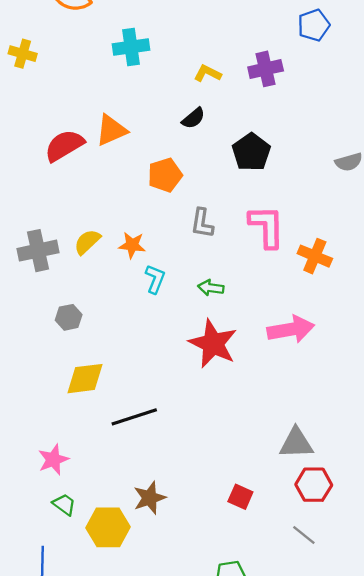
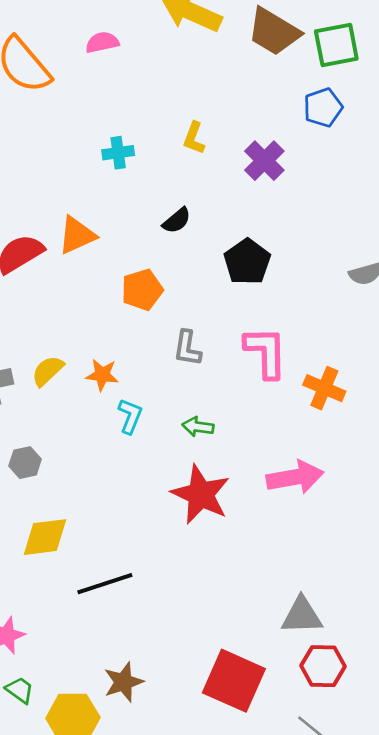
cyan cross: (131, 47) -> (118, 153), moved, size x0.7
purple cross: (266, 69) -> (264, 161), turned -32
yellow L-shape: (208, 73) -> (194, 138), moved, turned -96
red square: (240, 497) -> (234, 681), size x2.0

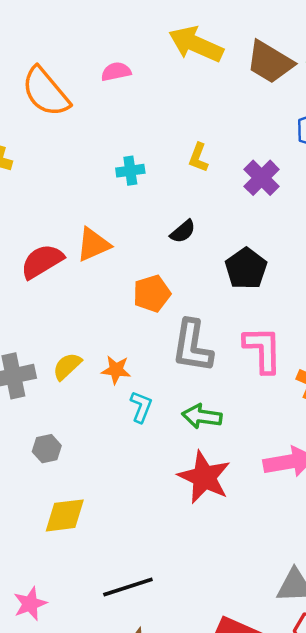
gray L-shape: (187, 348) -> (192, 346), size x1.6
green arrow: (198, 427) -> (202, 416), size x1.4
black line: (105, 584) -> (128, 587), moved

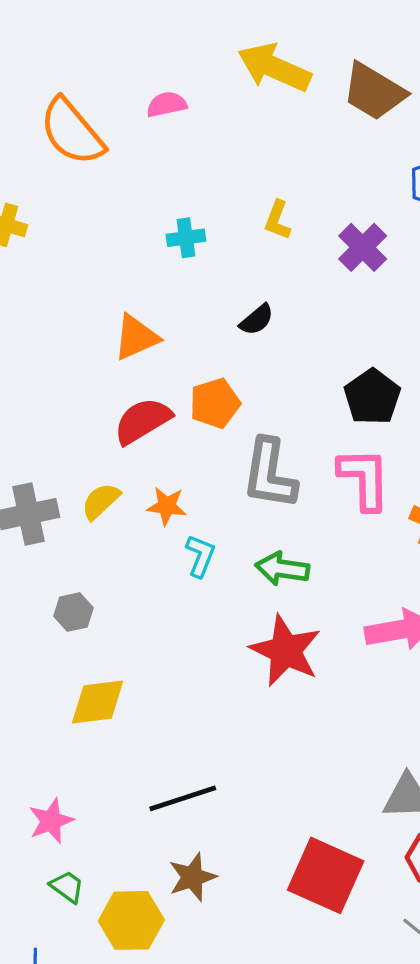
red semicircle: (42, 261) -> (143, 421), moved
black pentagon: (246, 268) -> (372, 397), moved

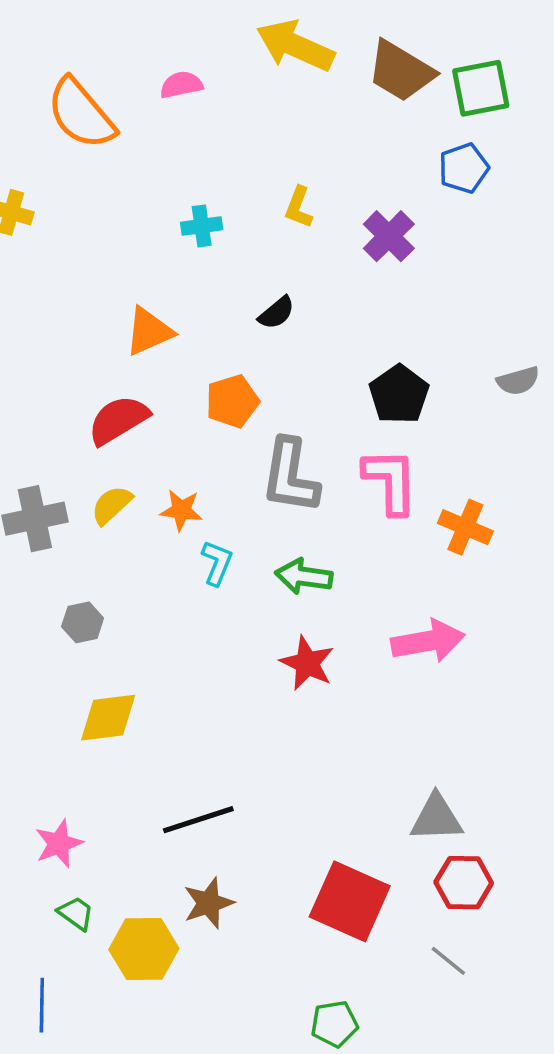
red semicircle: (143, 421) -> (118, 420), moved
red star: (286, 651) -> (307, 663), size x0.7

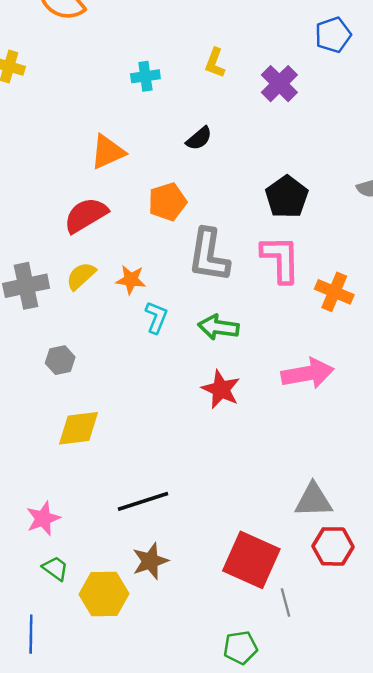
gray line: (448, 961) -> (285, 602), moved, turned 36

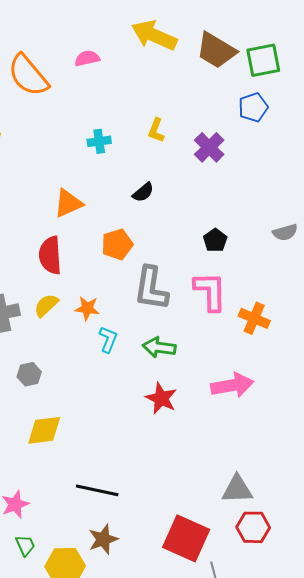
black pentagon: (287, 197) -> (215, 240), size x0.7
red semicircle: (86, 215) -> (50, 255), turned -63
black line: (143, 501) -> (97, 490), turned 30
green trapezoid: (55, 568) -> (25, 545), turned 30

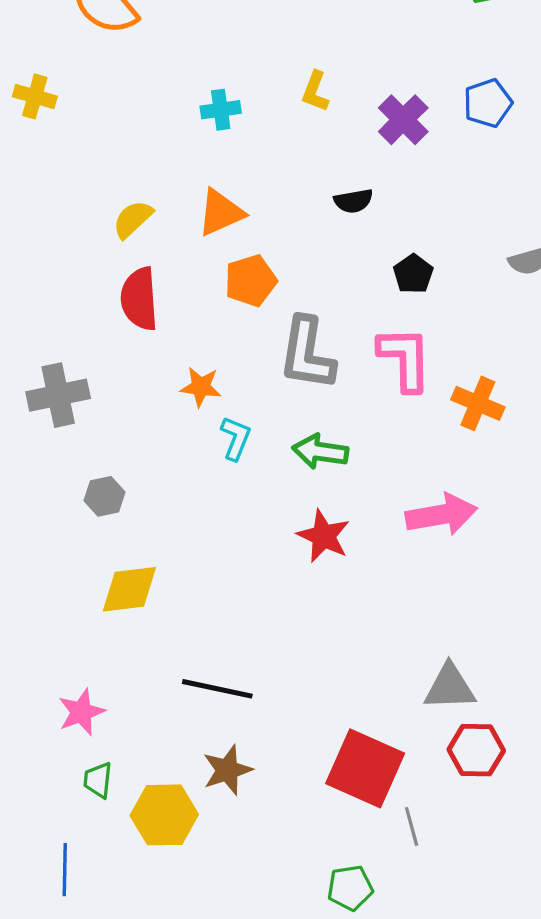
blue pentagon: (253, 107) -> (488, 103), moved
black semicircle: (143, 192) -> (353, 201), moved, turned 30
orange triangle: (68, 203) -> (221, 213), moved
yellow semicircle: (46, 305) -> (133, 219), moved
green trapezoid: (25, 545) -> (98, 780), turned -150

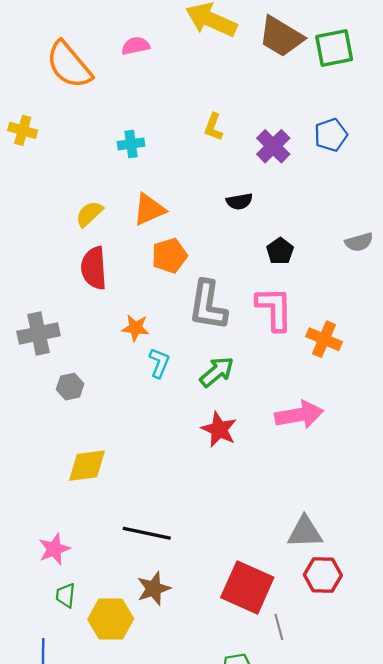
cyan cross: (221, 110) -> (131, 144), moved
green arrow: (320, 452) -> (217, 372), turned 132
gray hexagon: (105, 496) -> (70, 387), moved

